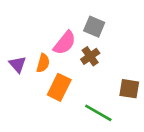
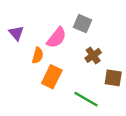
brown cross: (90, 56) -> (93, 55), moved
purple triangle: (17, 64) -> (16, 33), moved

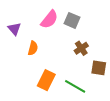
pink semicircle: (57, 38) -> (49, 19), moved
orange rectangle: (52, 77) -> (46, 80), moved

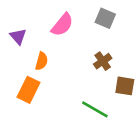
gray square: (72, 20) -> (105, 18), moved
orange rectangle: (46, 80) -> (29, 90), moved

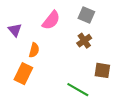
brown cross: (103, 61) -> (84, 41), moved

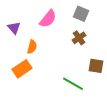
orange rectangle: (23, 74) -> (22, 69), turned 30

